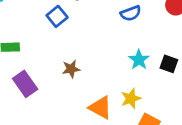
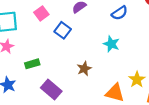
cyan star: (139, 60) -> (111, 44), moved

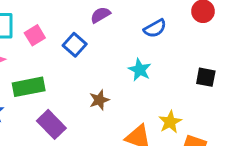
pink square: (41, 13) -> (35, 35), moved
green rectangle: (32, 64) -> (29, 87), size x1.5

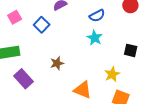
cyan star: (140, 70) -> (95, 38), moved
yellow star: (170, 122) -> (112, 74), moved

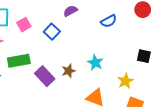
cyan star: (95, 38) -> (95, 63), moved
purple rectangle: (24, 79) -> (45, 76), moved

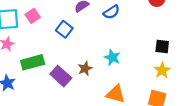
blue semicircle: (109, 21) -> (111, 12), moved
pink square: (24, 25) -> (33, 16), moved
yellow star: (125, 81) -> (162, 70), moved

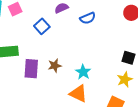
cyan star: (112, 57) -> (83, 72), moved
purple rectangle: (61, 76) -> (31, 69), turned 42

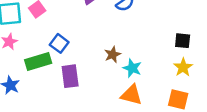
blue square: (42, 26) -> (59, 43), moved
brown star: (55, 66) -> (113, 55), moved

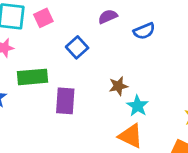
blue square: (59, 43) -> (77, 47), moved

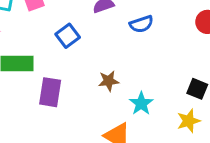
cyan star: (137, 106) -> (141, 103), moved

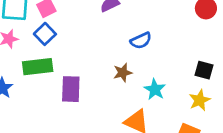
blue semicircle: (141, 24) -> (141, 41), moved
blue square: (68, 36) -> (45, 34), moved

